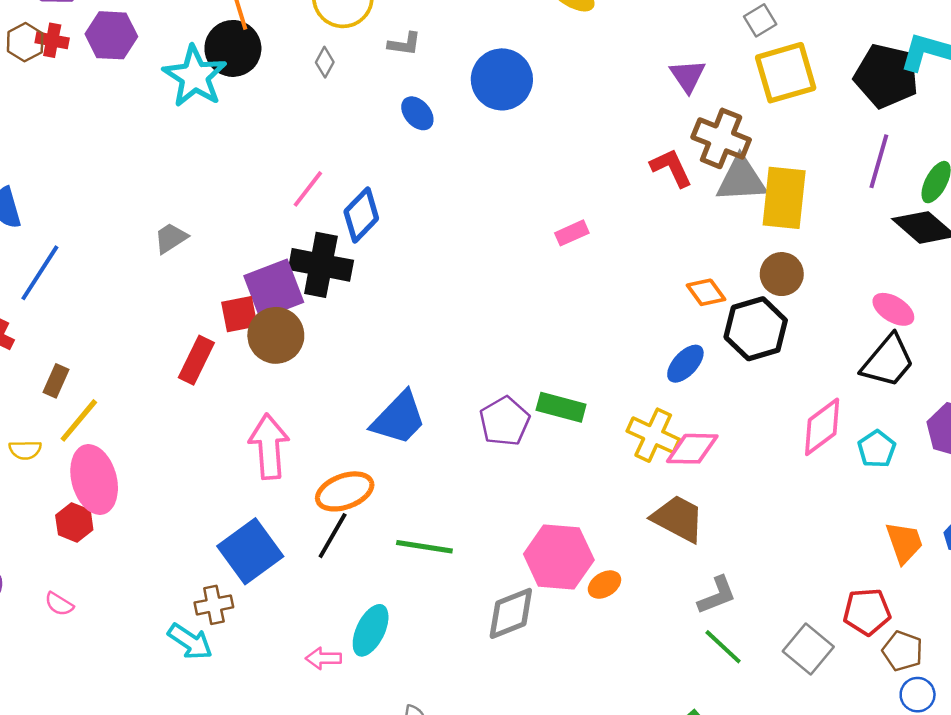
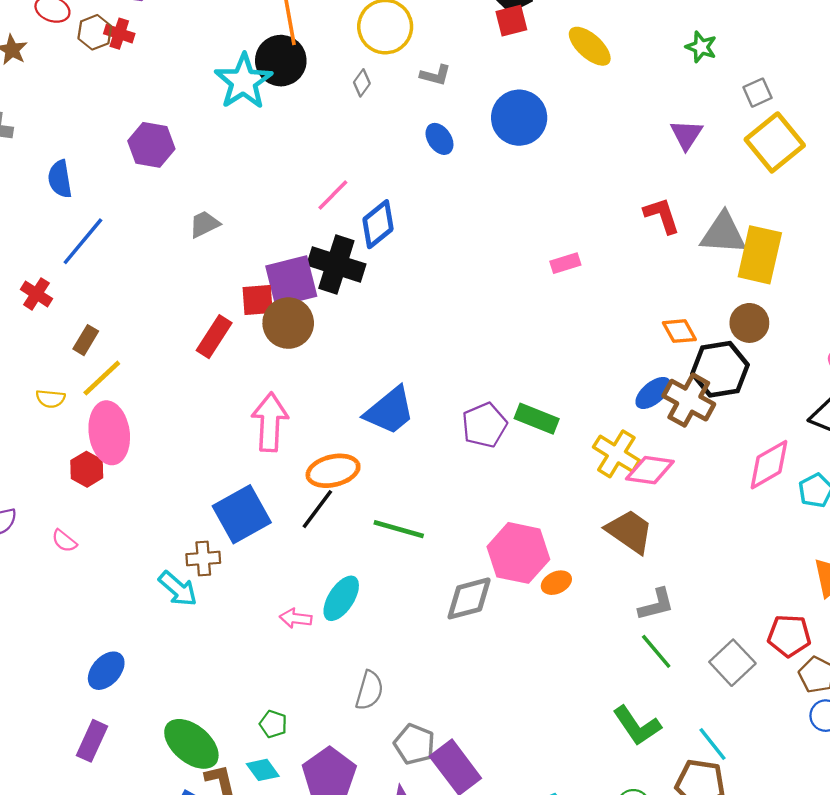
purple hexagon: (111, 35) -> (151, 145), moved
yellow square: (786, 73) -> (775, 142), turned -30
brown cross: (721, 138) -> (689, 400), moved

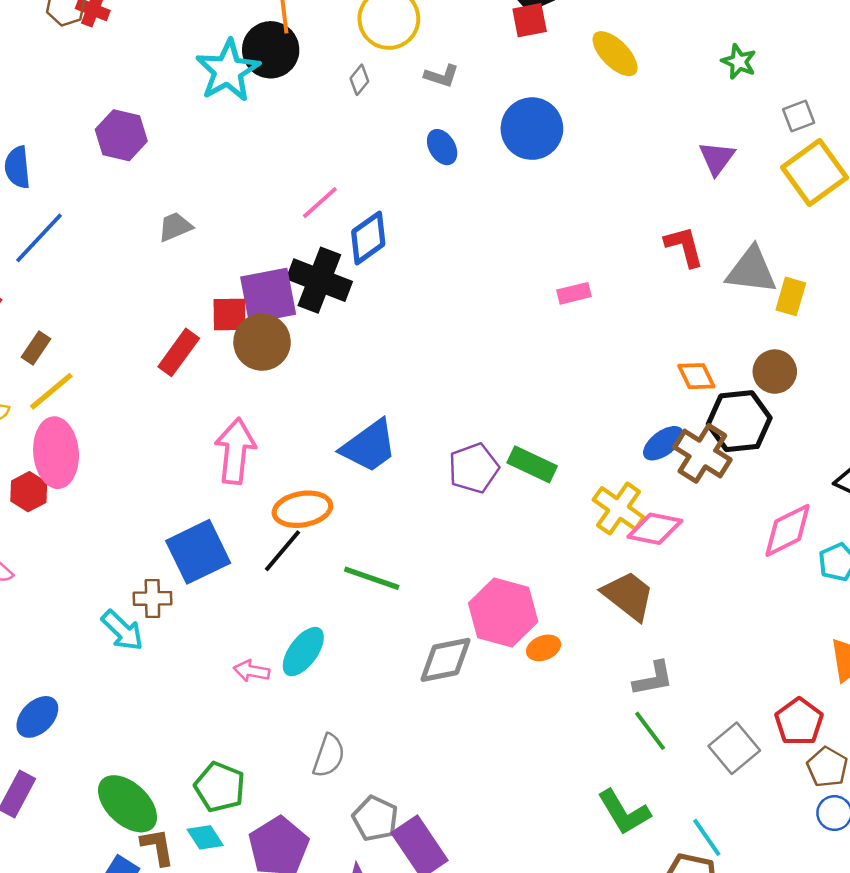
yellow rectangle: (760, 255) -> (791, 296), size x0.6
red pentagon: (789, 636) -> (799, 722), turned 30
green pentagon: (273, 724) -> (220, 787), size x1.6

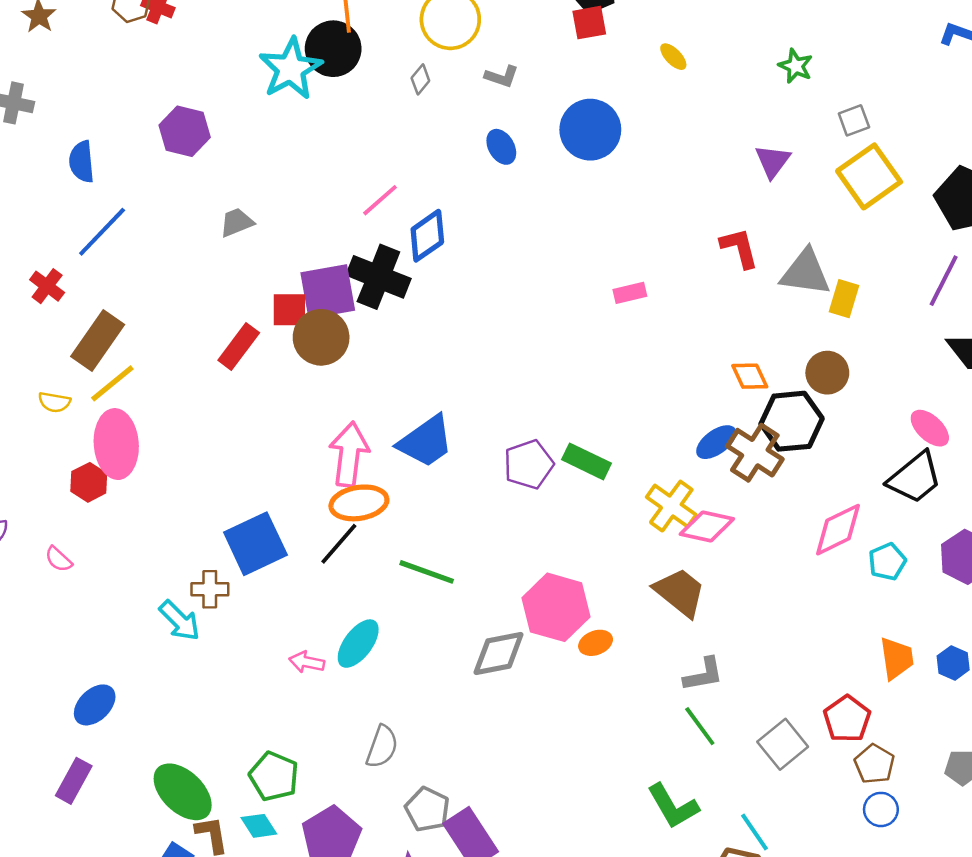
yellow ellipse: (615, 54) -> (673, 57), size x0.6
brown rectangle: (36, 348) -> (98, 340), size x1.8
pink arrow: (235, 451) -> (349, 454), moved

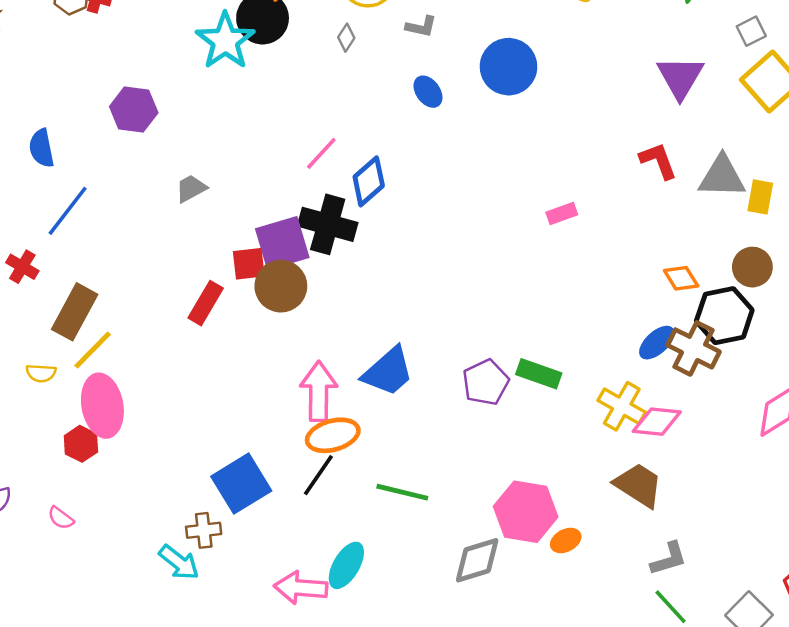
purple triangle: (773, 161) -> (680, 77), size x1.4
pink arrow: (307, 662) -> (301, 588), size x1.6

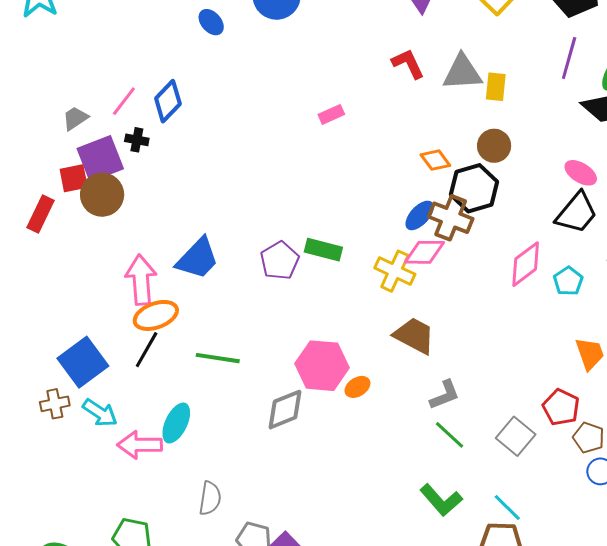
pink line: (321, 153) -> (124, 101), moved
gray trapezoid: (191, 188) -> (75, 118), moved
black cross: (328, 224) -> (137, 140), size x0.5
pink diamond: (657, 422) -> (424, 252), moved
cyan arrow: (179, 562) -> (100, 413), moved

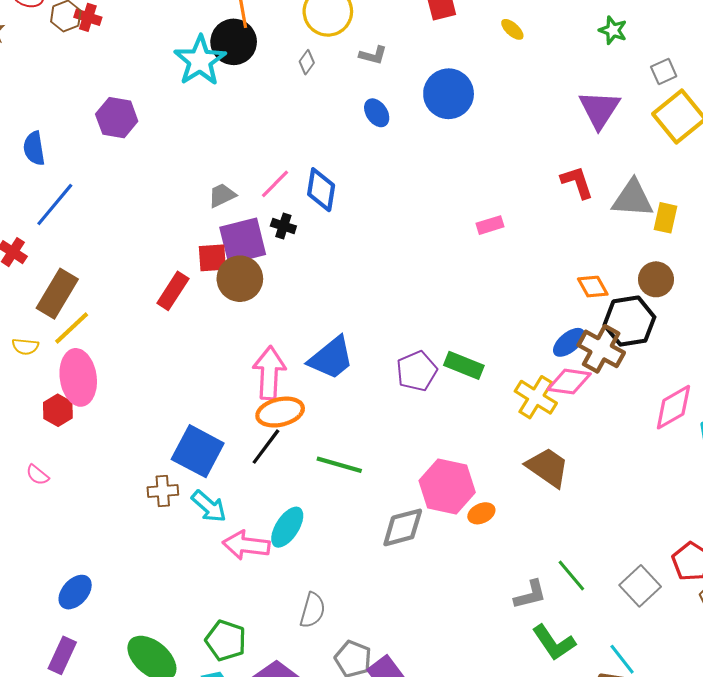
blue diamond: (168, 101) -> (321, 190), turned -42
blue square: (83, 362) -> (198, 451), turned -33
gray L-shape: (445, 395) -> (530, 595), moved

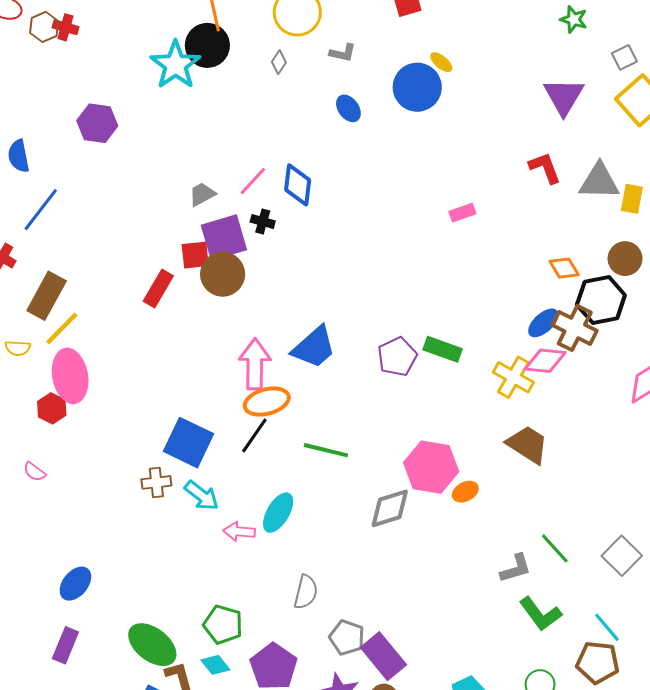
yellow ellipse: (512, 29) -> (441, 62), moved
pink arrow: (246, 545) -> (239, 532), size x0.7

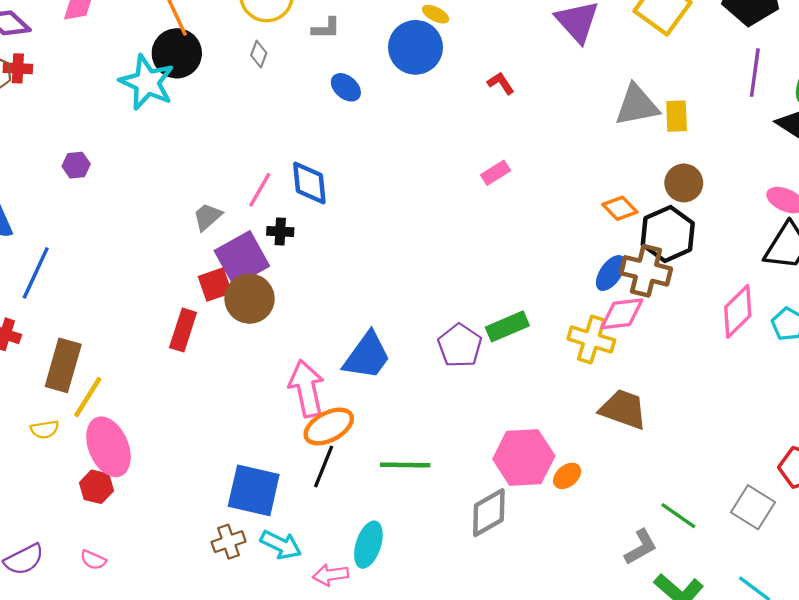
purple hexagon: (97, 123) -> (76, 165), size x0.6
red L-shape: (545, 168) -> (501, 83), moved, size x0.7
green rectangle: (443, 349) -> (507, 326), turned -30

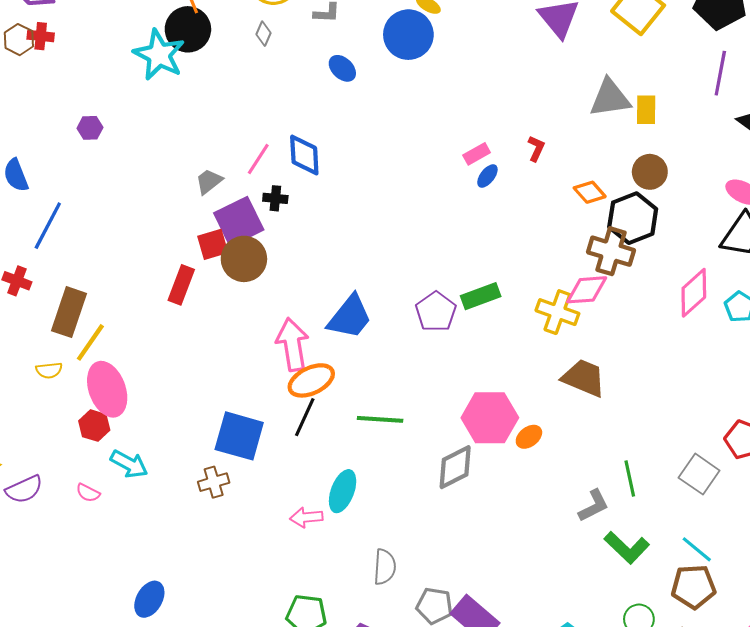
red L-shape: (501, 83) -> (536, 148), moved, turned 55
blue ellipse: (611, 273) -> (487, 176), moved, size x0.7
green line: (678, 516) -> (630, 478), turned 40
cyan arrow: (281, 545) -> (129, 464), moved

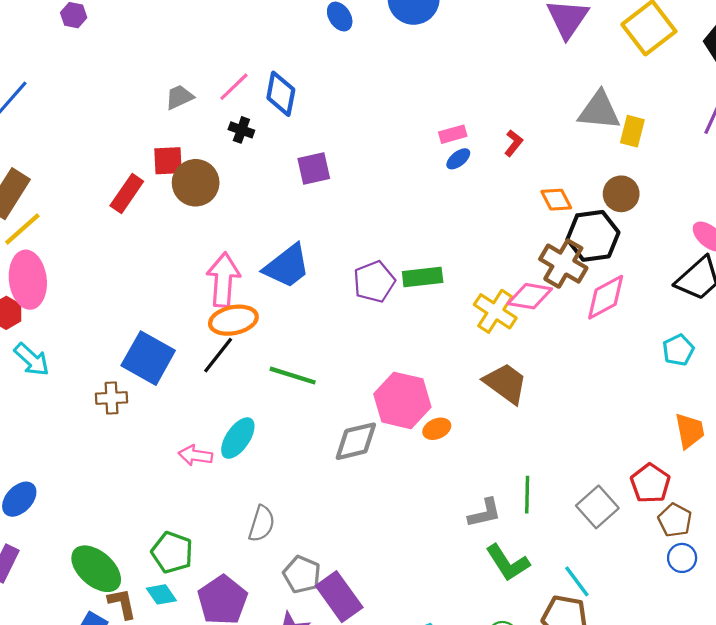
purple square: (239, 221) -> (314, 169), moved, size x0.7
pink diamond: (694, 293) -> (606, 297), moved

